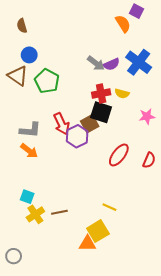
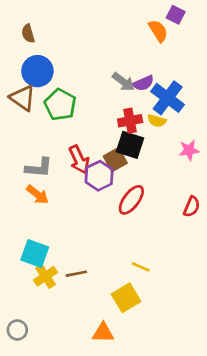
blue circle: (29, 55) -> (37, 71), size x1.5
blue cross: (139, 62) -> (168, 98), moved
red ellipse: (119, 155) -> (131, 200), moved
cyan square: (27, 197) -> (35, 254), size x1.5
orange triangle: (88, 244) -> (103, 333), moved

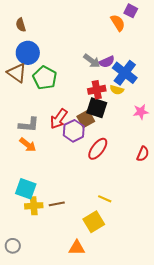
red arrow: (79, 160) -> (59, 119), turned 60
yellow cross: (45, 276) -> (34, 206), turned 30

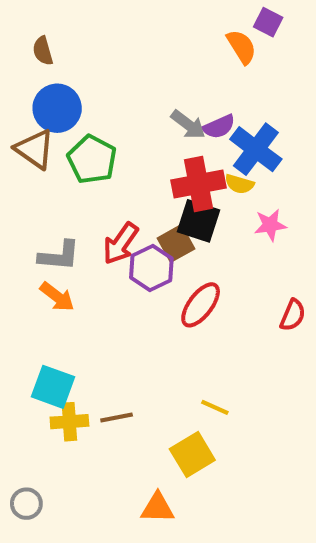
red cross: (97, 90) -> (198, 184), size x1.4
pink star: (141, 112) -> (270, 225), moved

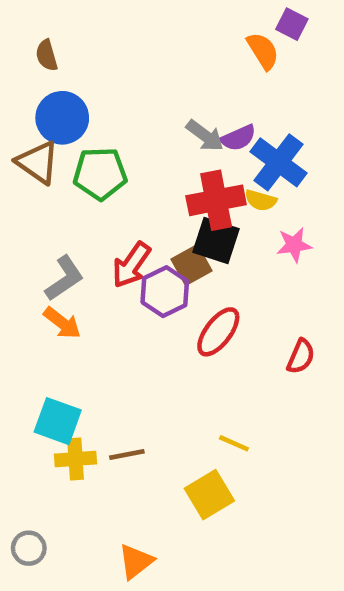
green pentagon: (92, 159) -> (100, 174), turned -30
gray L-shape: (59, 256) -> (64, 278), turned -39
red semicircle: (293, 315) -> (301, 356), moved
orange triangle: (158, 508) -> (136, 562), moved, turned -39

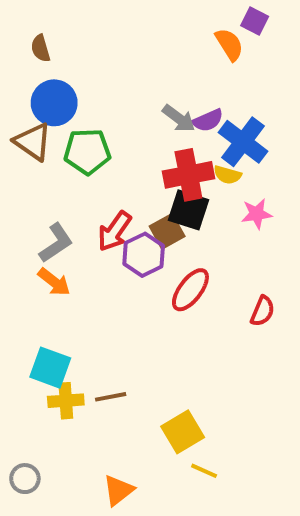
yellow line: (234, 443) -> (204, 471), moved

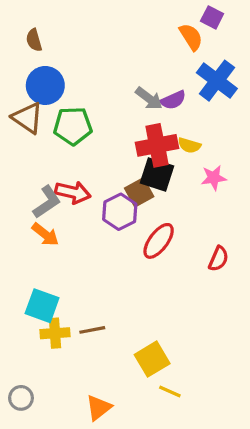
blue cross: (243, 142) -> (217, 81), moved
red arrow: (114, 231) -> (73, 192), moved, turned -112

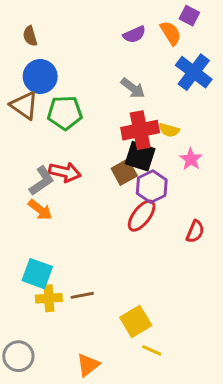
purple semicircle: (173, 100) -> (134, 34), moved
pink star: (214, 178) -> (191, 159), turned -30
purple hexagon: (120, 212) -> (152, 187), moved
gray circle: (21, 398) -> (18, 356), size x1.4

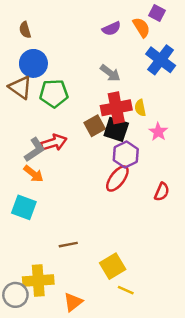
yellow semicircle: (169, 130) -> (140, 108), turned 63
red arrow: (65, 172) -> (54, 143), turned -30
brown square: (124, 172) -> (95, 126), moved
cyan square: (37, 274) -> (24, 207), moved
yellow cross: (49, 298) -> (38, 280), moved, size x1.4

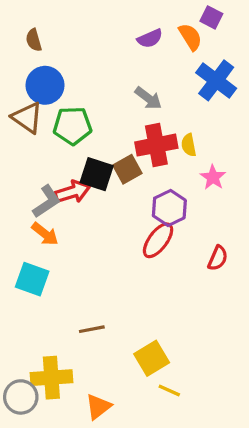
black square: (116, 129) -> (97, 174), moved

